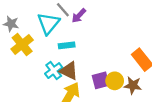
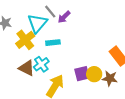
yellow cross: (22, 44) -> (25, 40), moved
brown triangle: (69, 71) -> (27, 68), moved

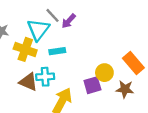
yellow cross: (25, 40) -> (25, 49), turned -30
cyan cross: (41, 64) -> (45, 77), turned 35
yellow circle: (94, 74) -> (104, 73), moved

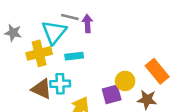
gray line: (52, 15) -> (70, 17), turned -35
purple arrow: (69, 21) -> (87, 23), turned 133
yellow cross: (25, 49) -> (39, 53), turned -35

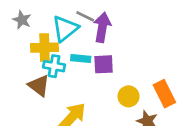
purple arrow: (87, 23) -> (102, 27), size x1.5
cyan cross: (60, 84) -> (54, 66), moved
purple square: (112, 94) -> (104, 64), moved

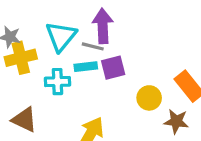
gray line: (85, 16) -> (93, 46), moved
yellow cross: (44, 48) -> (21, 58), moved
brown triangle: (39, 86) -> (24, 120), moved

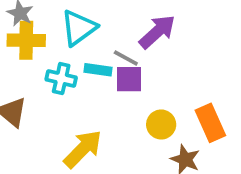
purple arrow: (103, 26) -> (157, 32), moved, turned 36
gray line: (93, 46) -> (126, 58), moved

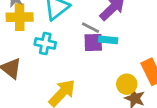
cyan rectangle: (98, 70) -> (108, 40), moved
yellow circle: (161, 124) -> (127, 84), moved

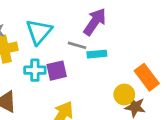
purple square: (93, 43) -> (57, 71), moved

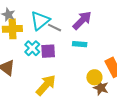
gray line: (77, 45) -> (55, 28), moved
cyan cross: (35, 70) -> (32, 48), turned 35

